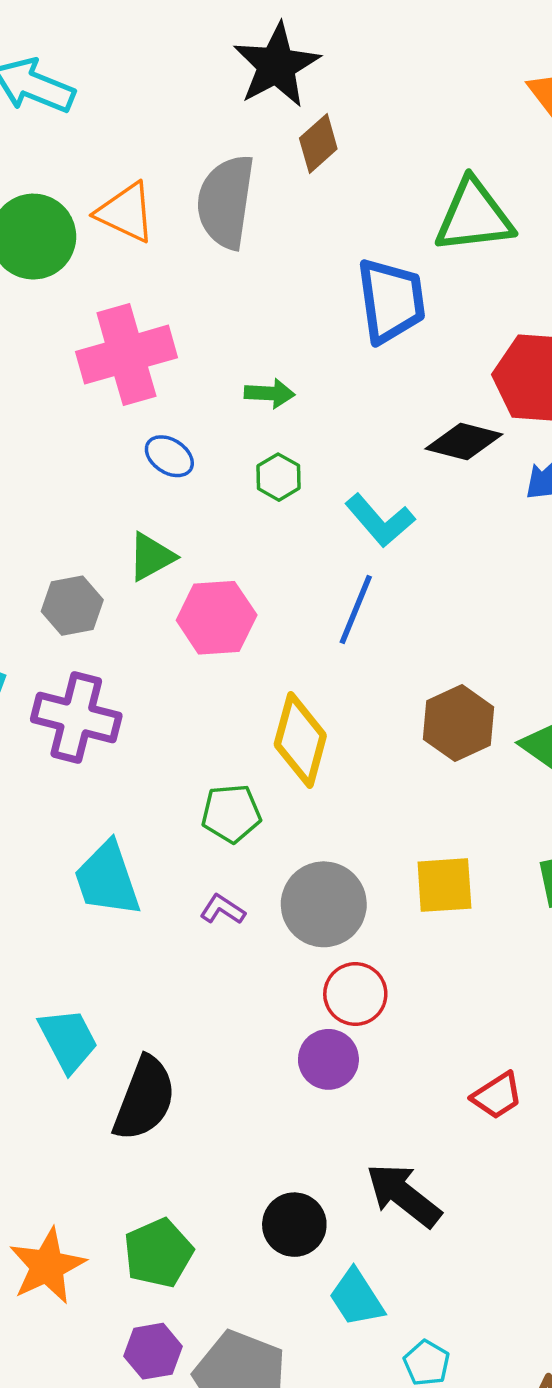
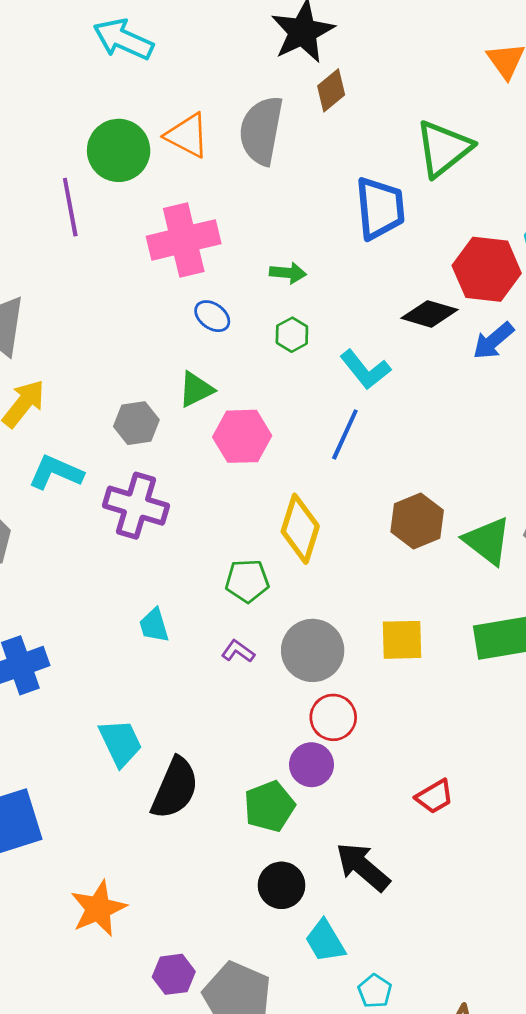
green triangle: (474, 216) -> (444, 148), turned -34
cyan trapezoid: (107, 879) -> (154, 625), size x0.6
green pentagon: (158, 1253) -> (269, 806), moved

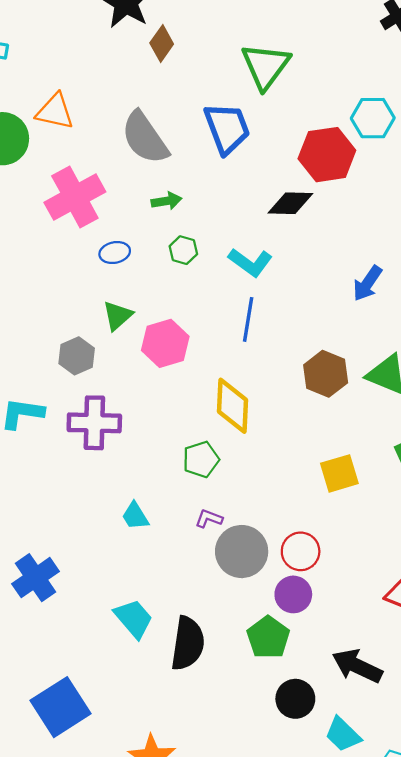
gray semicircle: (261, 130) -> (145, 138), moved, turned -30
blue ellipse: (212, 316) -> (115, 253), turned -32
blue arrow: (493, 341) -> (367, 283), moved
gray circle: (313, 650) -> (242, 552), moved

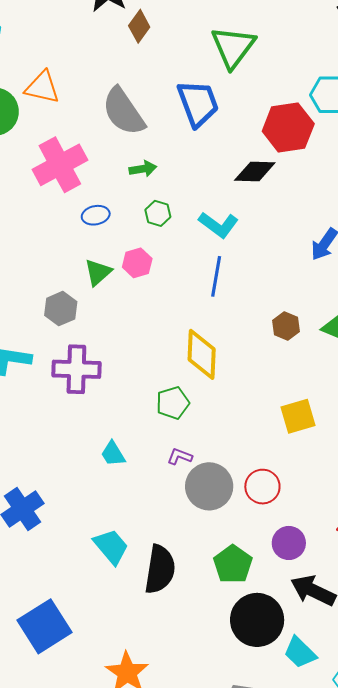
pink hexagon: (165, 343) -> (137, 263), moved, size x0.7
brown hexagon: (326, 374) -> (286, 326), size x0.7
purple circle: (293, 594) -> (289, 543), moved
black circle: (295, 699) -> (257, 620), size x1.5

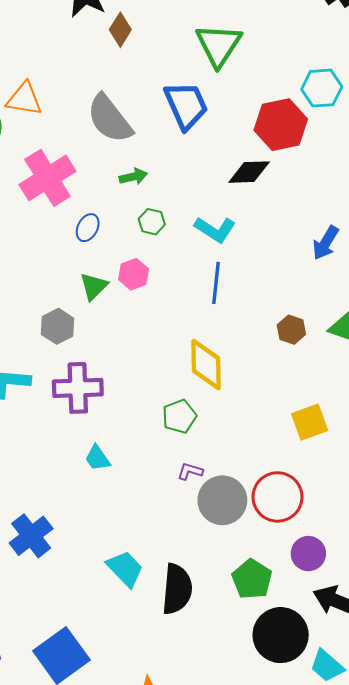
blue ellipse: (96, 215) -> (88, 228), turned -48
cyan trapezoid: (113, 454) -> (97, 458), moved
red circle: (262, 487) -> (277, 497), size x1.4

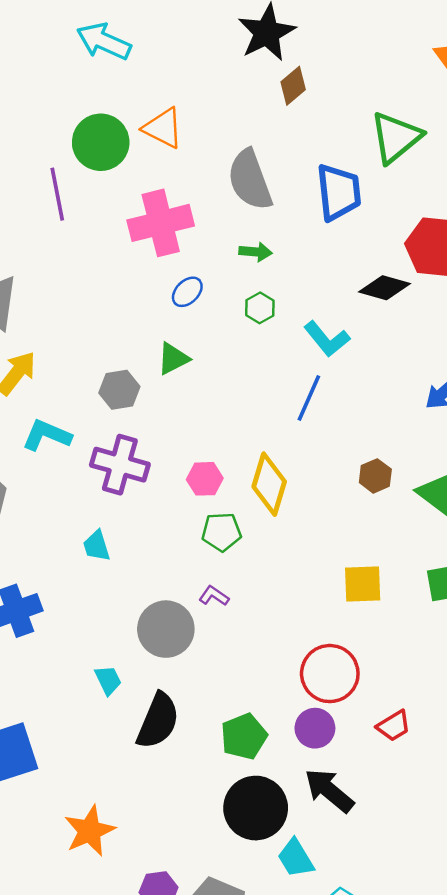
pink hexagon: (134, 274) -> (205, 479), moved
cyan trapezoid: (97, 458) -> (97, 546), moved
red circle: (277, 497) -> (330, 674), moved
gray circle: (222, 500) -> (166, 629), moved
cyan trapezoid: (125, 569) -> (108, 680), size x0.7

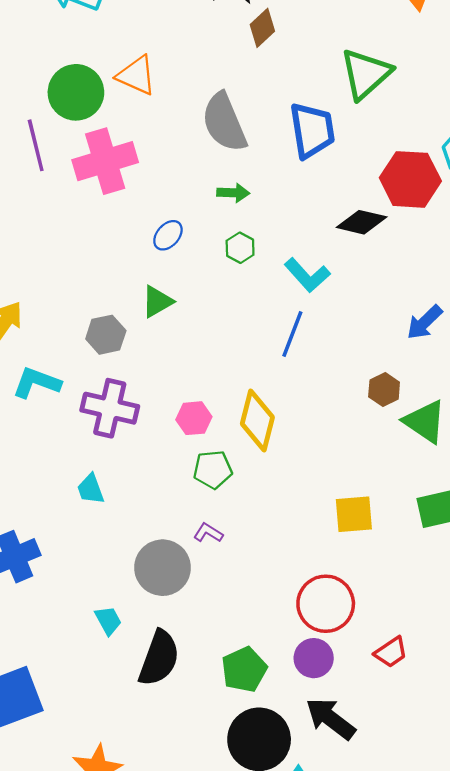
pink cross: (161, 223) -> (105, 161), moved
brown hexagon: (375, 476) -> (384, 390), moved

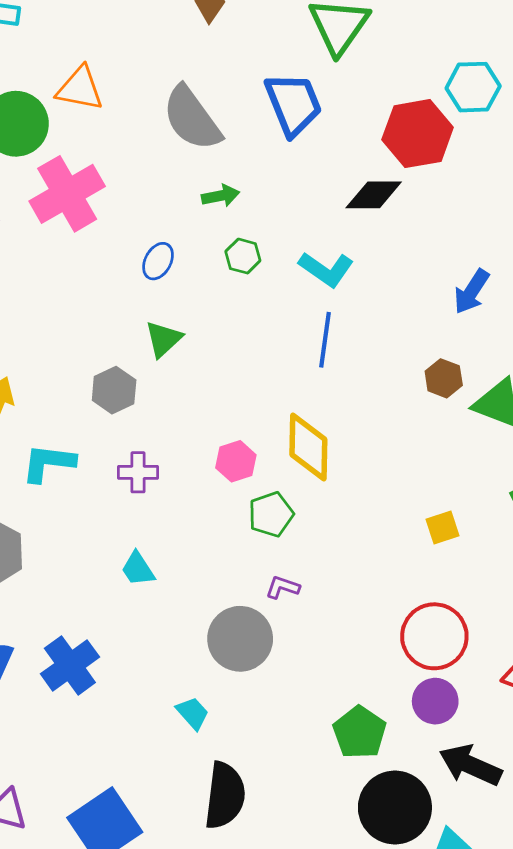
purple cross: (110, 408) -> (138, 472), size x0.6
yellow square: (354, 514) -> (443, 528), size x0.7
black semicircle: (159, 658) -> (225, 796), moved

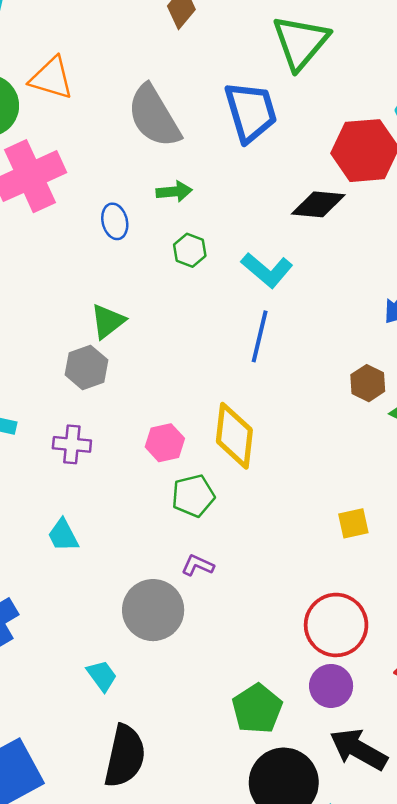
blue ellipse: (158, 261) -> (115, 221), moved, turned -48
gray hexagon: (114, 390) -> (86, 367), moved

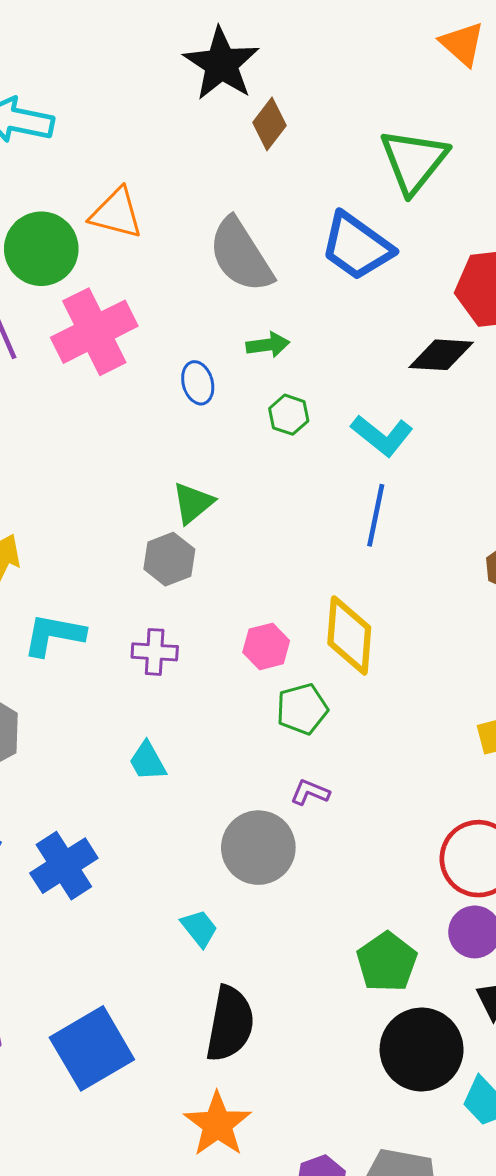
blue trapezoid: (251, 112) -> (357, 246), turned 144

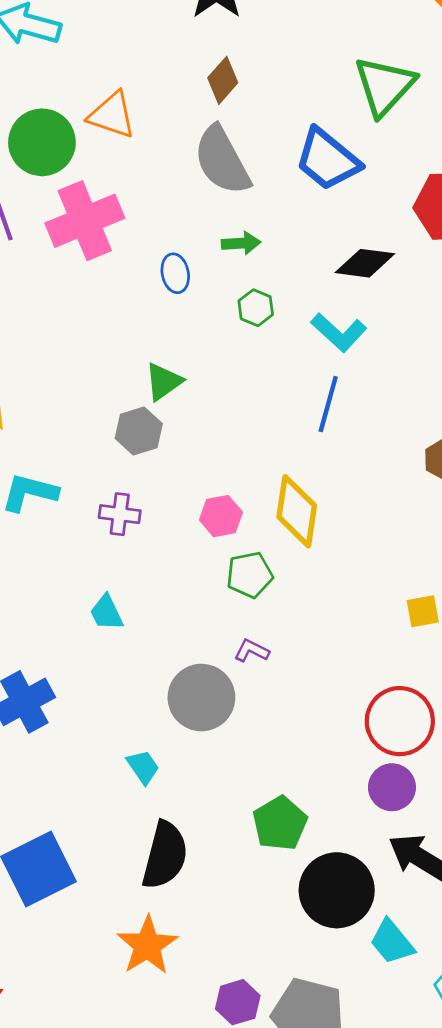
brown diamond: (269, 124) -> (223, 80), moved
black diamond: (441, 355) -> (365, 263), moved
green pentagon: (387, 962) -> (280, 823), moved

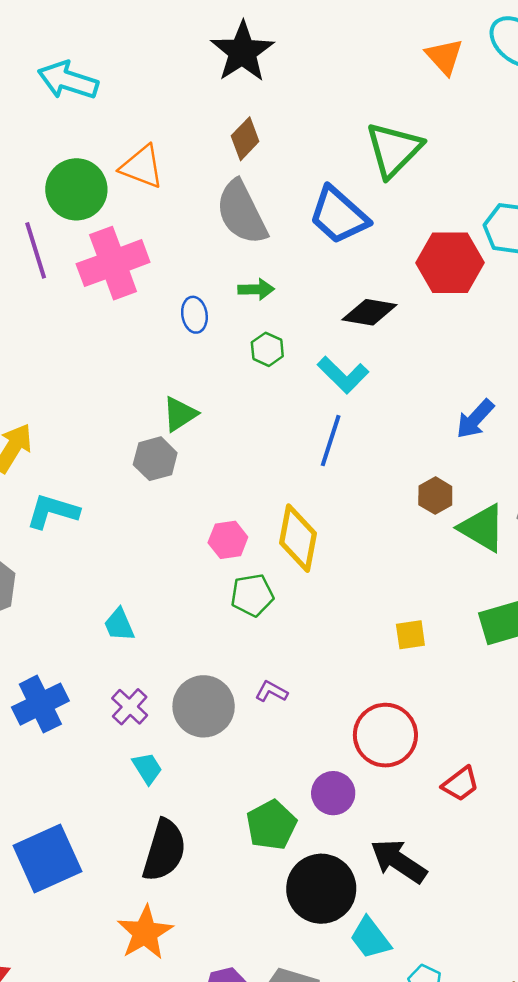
purple cross: (120, 514) -> (130, 707), moved, turned 33
purple L-shape: (252, 651) -> (271, 692), moved
purple circle: (392, 787) -> (333, 793), moved

